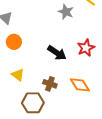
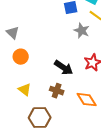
gray star: (66, 12) -> (82, 31), moved
brown cross: (50, 84) -> (57, 91), moved

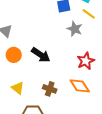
black arrow: (64, 68) -> (41, 55), moved
orange diamond: (87, 100) -> (80, 86), moved

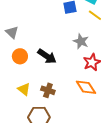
gray star: (75, 29) -> (81, 41), moved
brown cross: (50, 89) -> (48, 90), moved

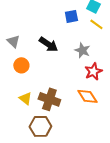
black arrow: (47, 56) -> (48, 44), moved
brown cross: (48, 90) -> (49, 99), size x1.5

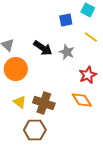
yellow line: (96, 24) -> (91, 37), moved
gray star: (82, 50) -> (67, 52), moved
orange circle: (21, 65) -> (16, 69), size x1.5

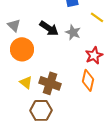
orange diamond: (82, 100) -> (88, 80), turned 45

